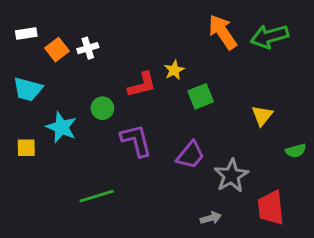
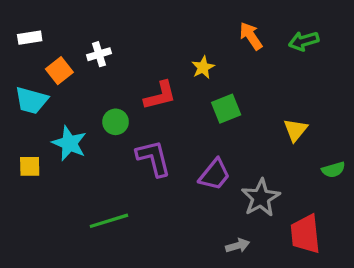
orange arrow: (223, 32) -> (251, 36), size x0.7
green arrow: (269, 36) -> (304, 41), size x0.7
orange square: (57, 50) -> (59, 71), moved
yellow star: (174, 70) -> (203, 67), moved

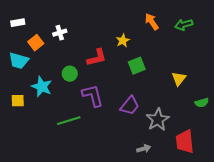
green line: (109, 221) -> (69, 121), moved

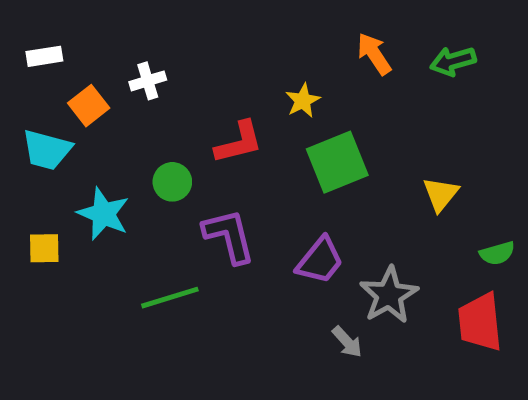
green square: (137, 66) -> (337, 162), size x1.4
red trapezoid: (185, 142) -> (480, 322), moved
gray arrow: (144, 149) -> (347, 342), moved, turned 64

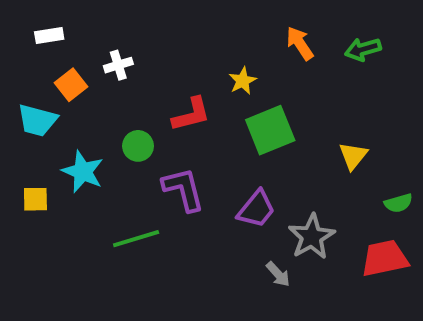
white rectangle: (44, 56) -> (49, 35), moved
red trapezoid: (480, 322) -> (385, 258), turned 84

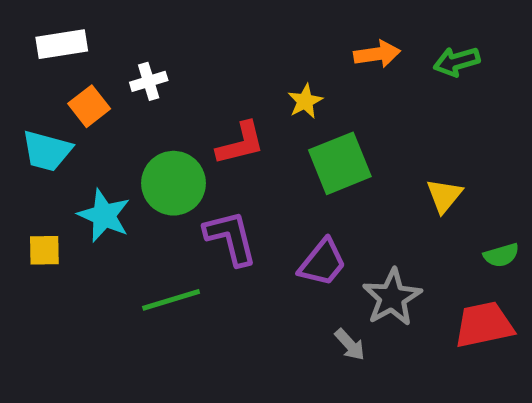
white rectangle: (49, 35) -> (62, 44), size x1.4
orange arrow: (300, 43) -> (377, 54), turned 116
green circle: (138, 146) -> (174, 183), size x1.6

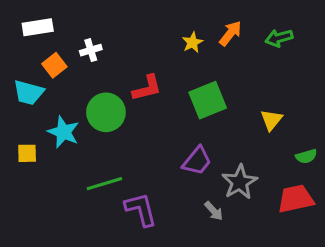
orange arrow: (377, 54) -> (230, 33), turned -44
yellow star: (305, 101) -> (192, 42), moved
purple L-shape: (231, 238) -> (141, 209), moved

